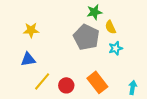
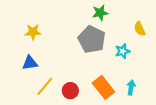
yellow semicircle: (111, 27) -> (140, 29), moved
cyan arrow: (133, 87) -> (131, 87), moved

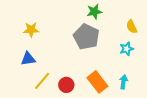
cyan star: (123, 51) -> (127, 49), moved

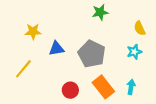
gray pentagon: (86, 37) -> (92, 54), moved
blue triangle: (28, 59) -> (56, 49), moved
yellow line: (42, 81) -> (23, 69), moved

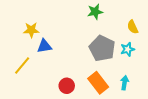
blue triangle: (56, 49) -> (44, 46), moved
gray pentagon: (92, 54) -> (102, 48), moved

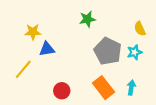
green star: (95, 12) -> (87, 19), moved
red circle: (67, 86) -> (62, 91), moved

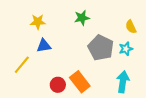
yellow star: (33, 32) -> (38, 22), moved
orange rectangle: (103, 88) -> (80, 82), moved
cyan arrow: (131, 88) -> (123, 82), size x1.5

